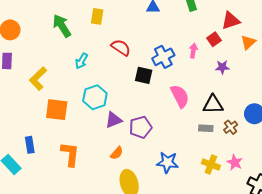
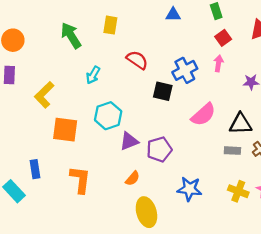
red square: (214, 39) -> (223, 38), moved
pink semicircle: (180, 96) -> (203, 115), turned 75

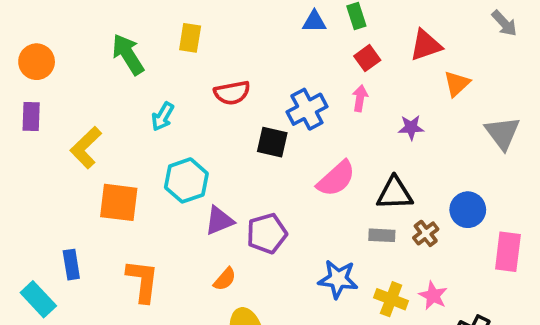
blue triangle: (173, 15) -> (314, 21), moved
red semicircle: (137, 60) -> (232, 93), turned 135
blue star: (189, 189) -> (338, 279), moved

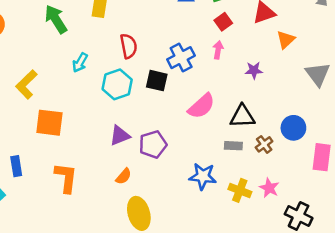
red semicircle: (232, 93) -> (129, 46), turned -90
cyan hexagon: (186, 180) -> (117, 84), moved

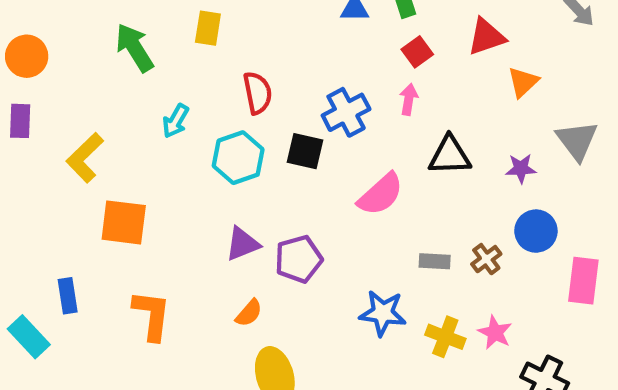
purple star: (254, 70) -> (521, 168), moved
black triangle: (242, 116) -> (450, 155), moved

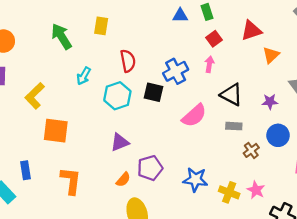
black triangle: (450, 155) -> (231, 95), turned 30
purple pentagon: (299, 259) -> (150, 168), moved
gray rectangle: (435, 261) -> (234, 126), moved

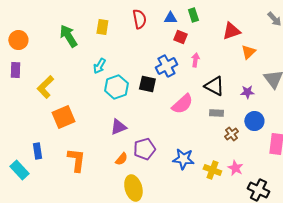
red square: (214, 39) -> (180, 37), moved, turned -32
red semicircle: (128, 61) -> (139, 19), moved
cyan arrow: (84, 76) -> (99, 66), moved
orange square: (56, 131) -> (63, 117), turned -30

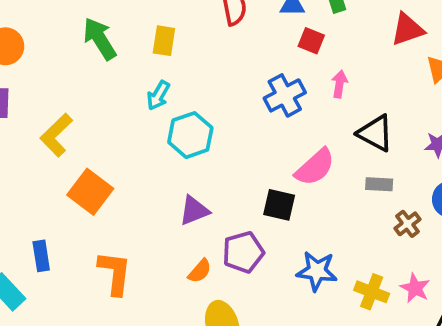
yellow rectangle: (102, 27) -> (164, 41), moved
black square: (147, 84) -> (279, 205), moved
orange square: (63, 117) -> (90, 192), turned -30

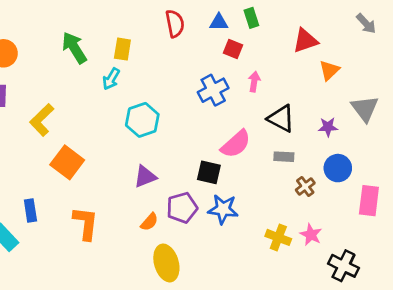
cyan arrow: (158, 95) -> (111, 79), moved
blue star: (317, 271) -> (223, 209), moved

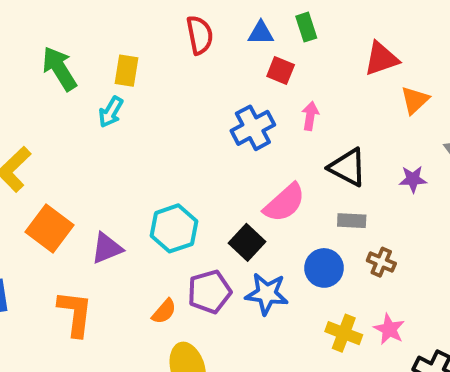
cyan hexagon: (142, 120) -> (174, 228), moved
blue circle: (338, 168) -> (324, 268), moved
black square: (209, 172) -> (247, 242), turned 30
purple triangle: (145, 177) -> (107, 248), moved
brown cross: (305, 186) -> (381, 262), turned -30

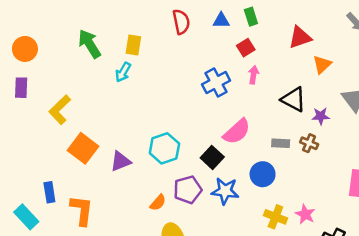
red square: (281, 71) -> (246, 48), moved, turned 36
black triangle: (348, 167) -> (294, 99), moved
brown cross: (381, 262) -> (309, 143), moved
orange L-shape: (75, 313) -> (82, 210), moved

